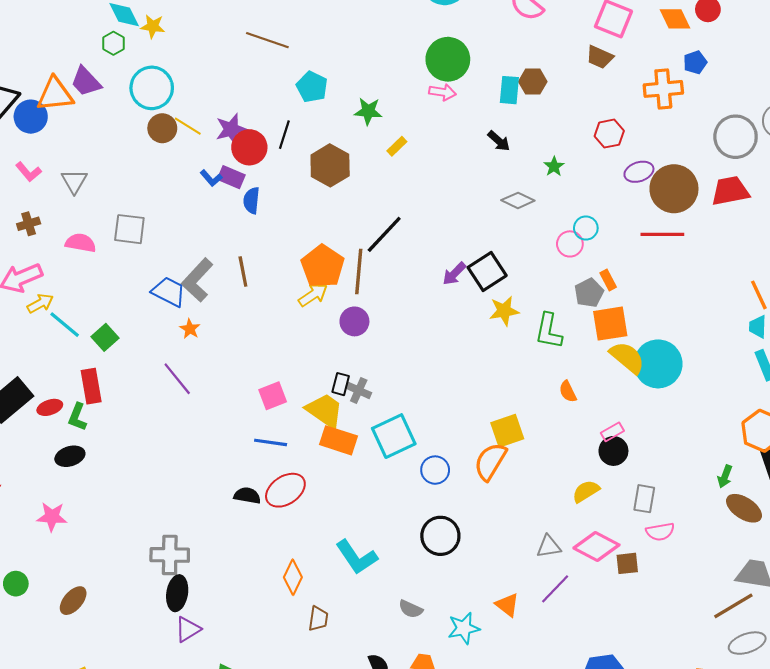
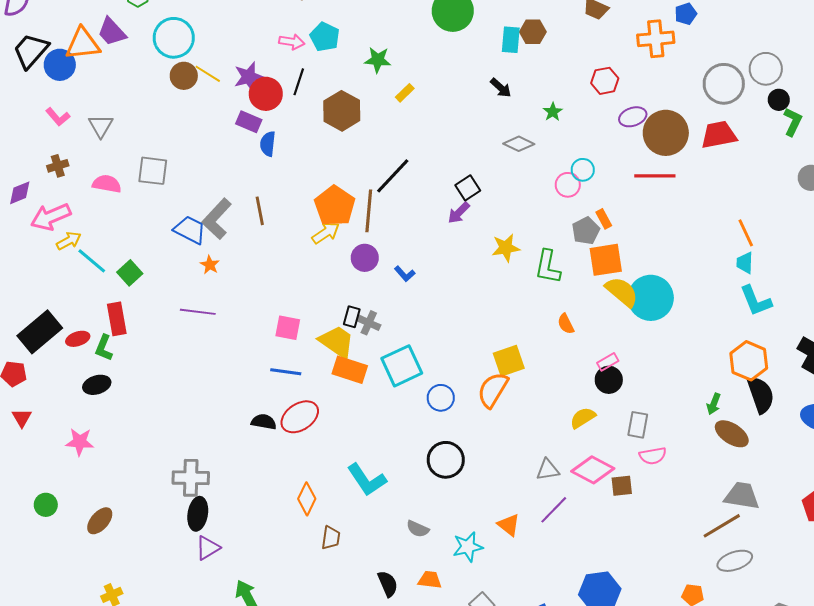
pink arrow: (443, 92) -> (292, 42), moved
blue L-shape: (211, 178) -> (405, 274), moved
black square: (487, 272) -> (468, 188), moved, size x0.7
purple line: (177, 379) -> (198, 312), turned -44
pink square: (273, 396) -> (288, 328), turned 32

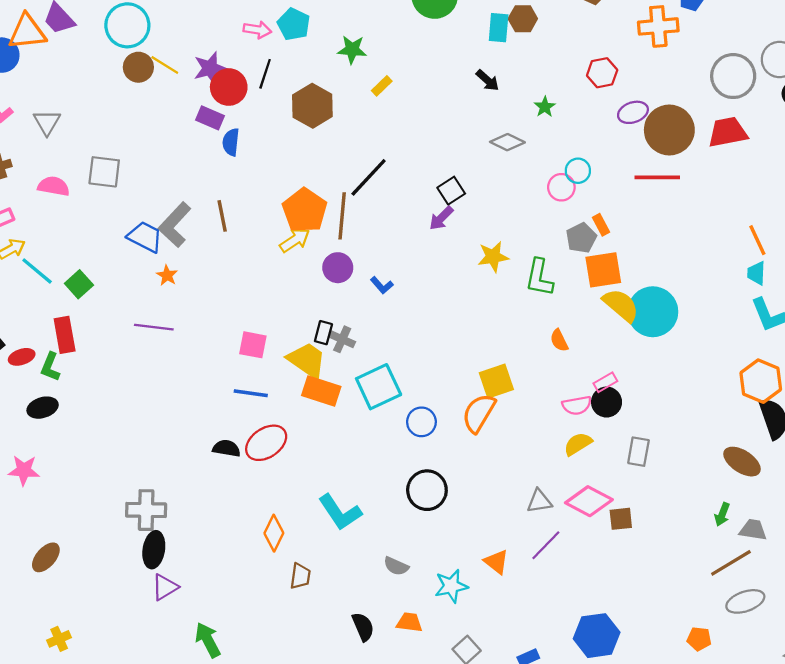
green arrow: (714, 404) -> (722, 514), moved
pink semicircle: (653, 456) -> (577, 405), moved
gray trapezoid: (742, 496) -> (753, 530), size x0.7

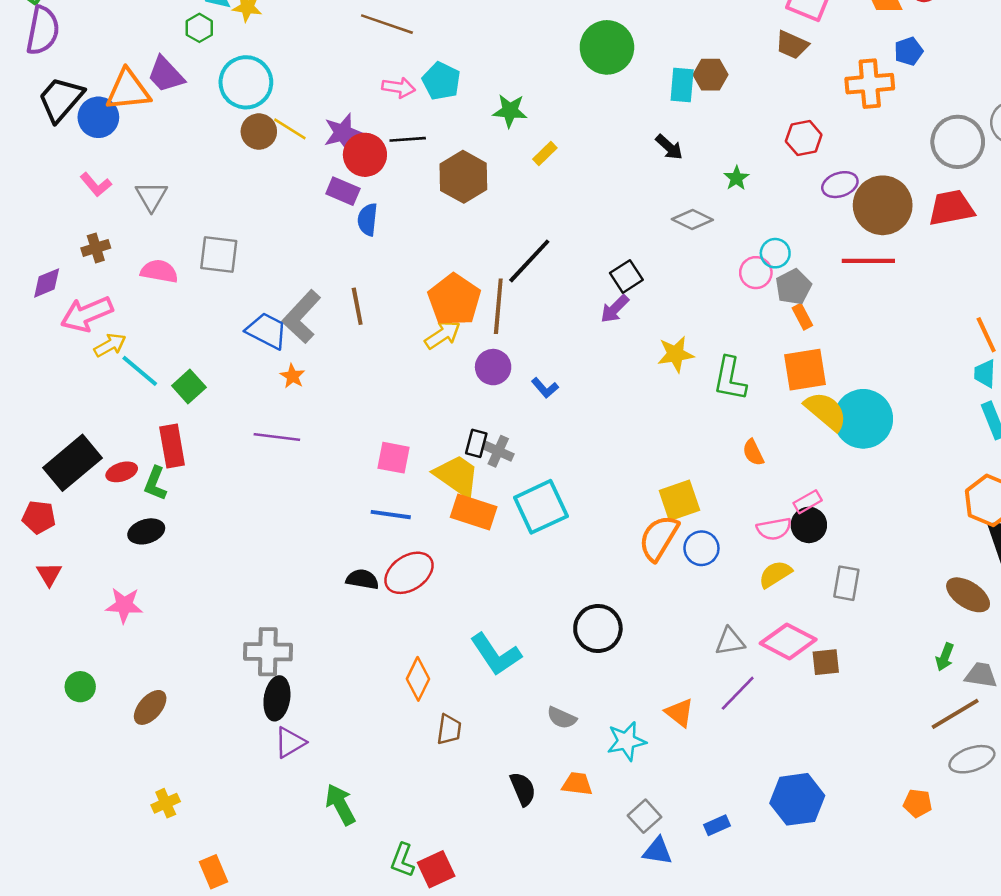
black line: (265, 74) -> (408, 139), turned 68
gray pentagon: (581, 238) -> (793, 287), moved
blue circle: (421, 422) -> (701, 548), moved

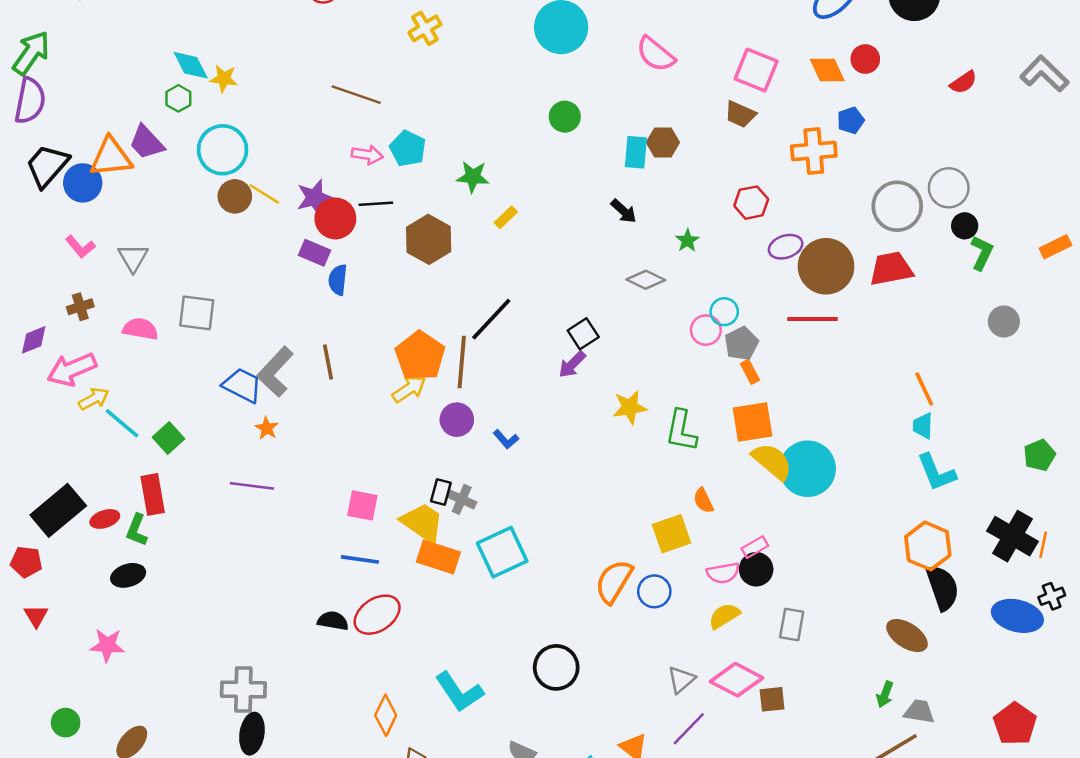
green circle: (607, 47) -> (565, 117), size x0.6
yellow square: (679, 500) -> (671, 534), moved
gray triangle: (730, 641) -> (681, 680), turned -32

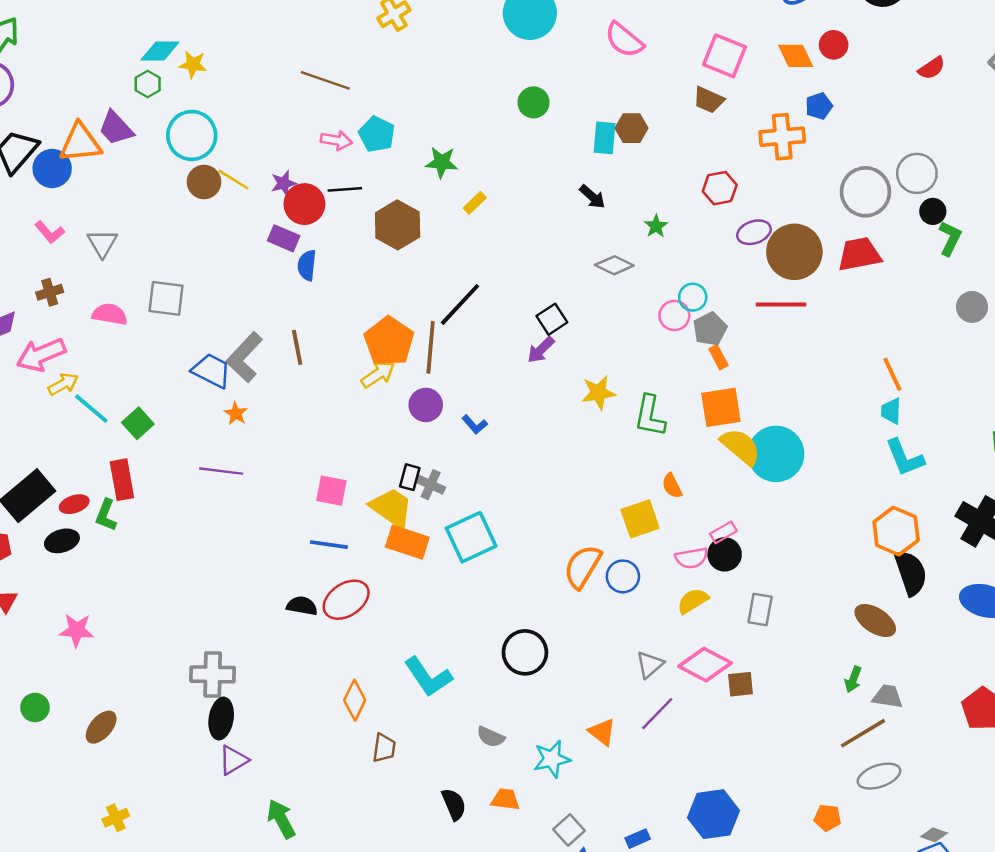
cyan diamond: (191, 65) -> (160, 51), turned -63
purple star: (315, 198) -> (284, 183), size x0.7
black ellipse: (128, 575) -> (62, 541), moved

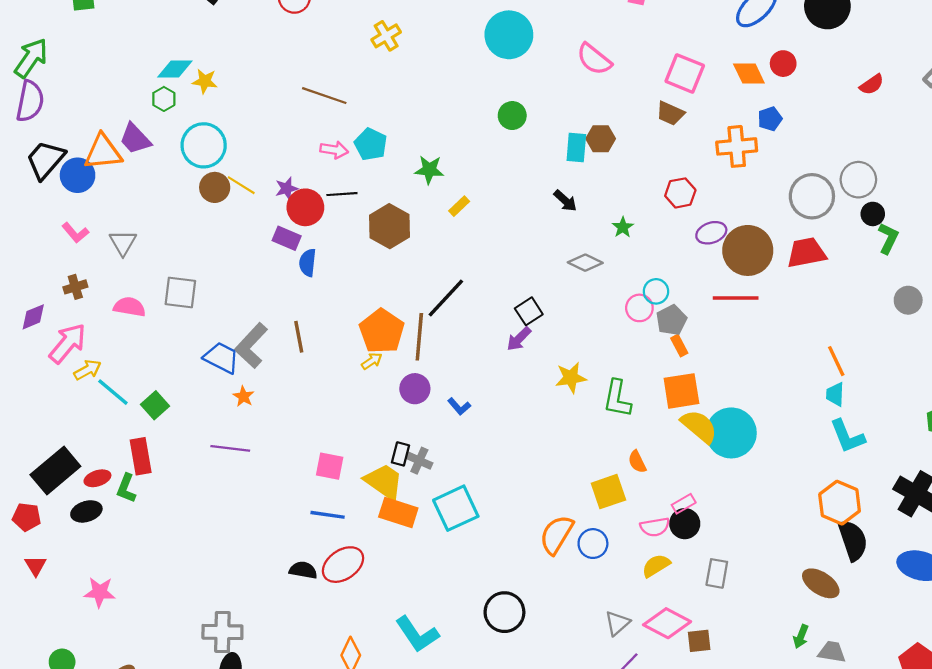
pink arrow: (41, 355) -> (68, 343), turned 153
yellow arrow: (378, 374) -> (372, 361), size x0.7

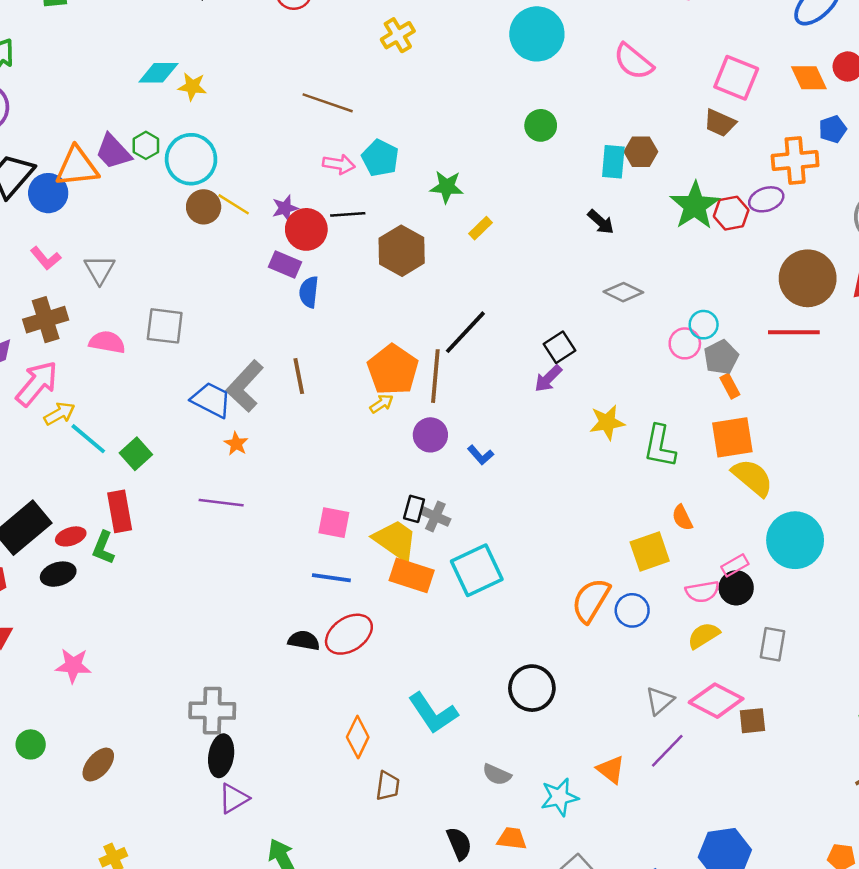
green hexagon: (164, 99) -> (146, 145), moved
green star: (623, 227) -> (695, 206), moved, size x2.0
purple ellipse: (711, 233) -> (766, 199), moved
brown cross: (75, 287) -> (46, 320), size x1.6
cyan circle: (731, 433) -> (795, 540), moved

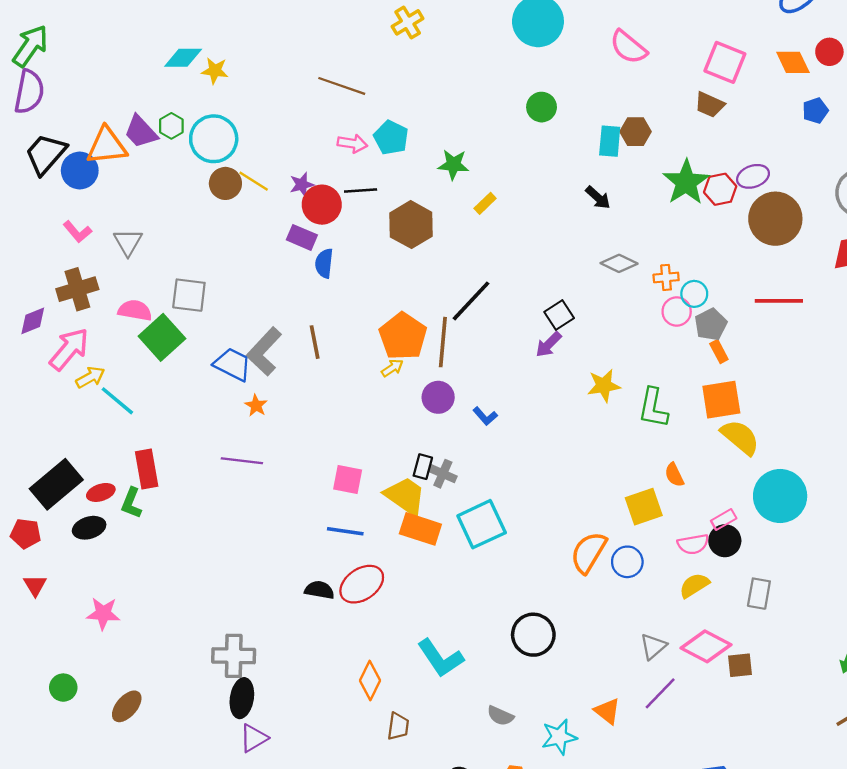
orange cross: (795, 160) -> (666, 277), moved, size x0.6
brown circle: (808, 278) -> (775, 219), moved
green square: (136, 454) -> (162, 337), moved, size x1.5

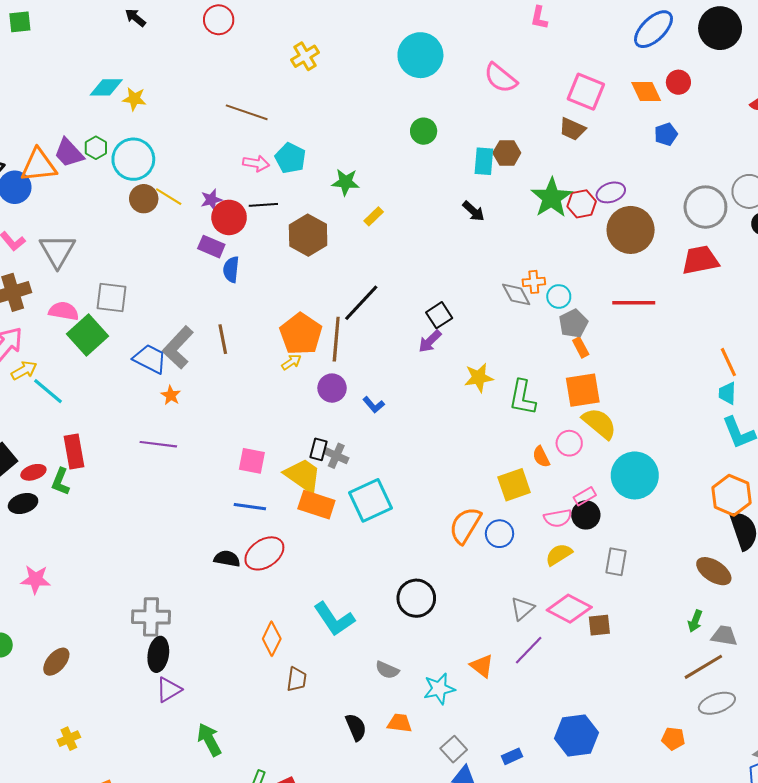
gray triangle: (128, 242) -> (57, 251), size x1.4
gray diamond: (619, 263) -> (516, 294), moved, turned 36
pink circle: (677, 312) -> (569, 443), moved

